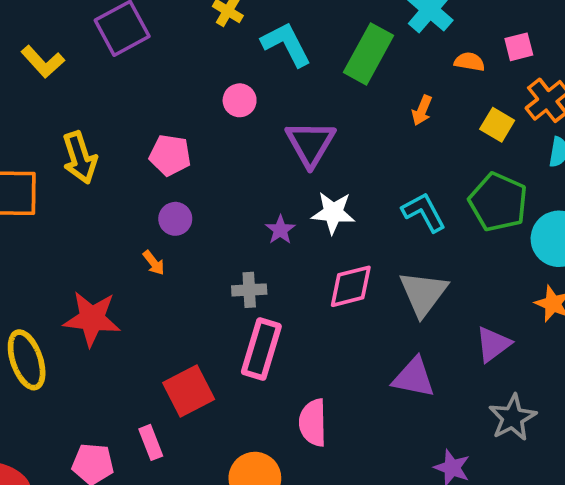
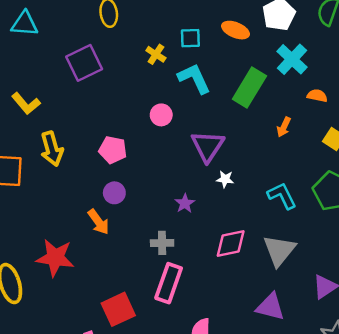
yellow L-shape: (43, 62) -> (26, 104), moved
white star: (333, 213) -> (225, 179), moved, size x0.6
orange arrow: (154, 263) -> (99, 222), size x1.5

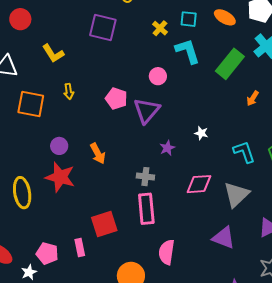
purple square: (84, 63) -> (103, 28), turned 32
purple triangle: (208, 146) -> (147, 111), moved
yellow arrow: (52, 149) -> (69, 91), size x0.6
purple circle: (114, 193) -> (59, 146), moved
pink rectangle: (169, 283) -> (146, 209), turned -32

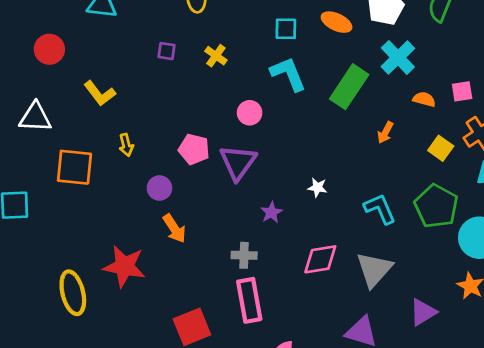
purple square: (103, 28) -> (166, 51), size x0.5
yellow cross: (160, 28) -> (216, 56), moved
purple circle: (59, 146) -> (159, 188), moved

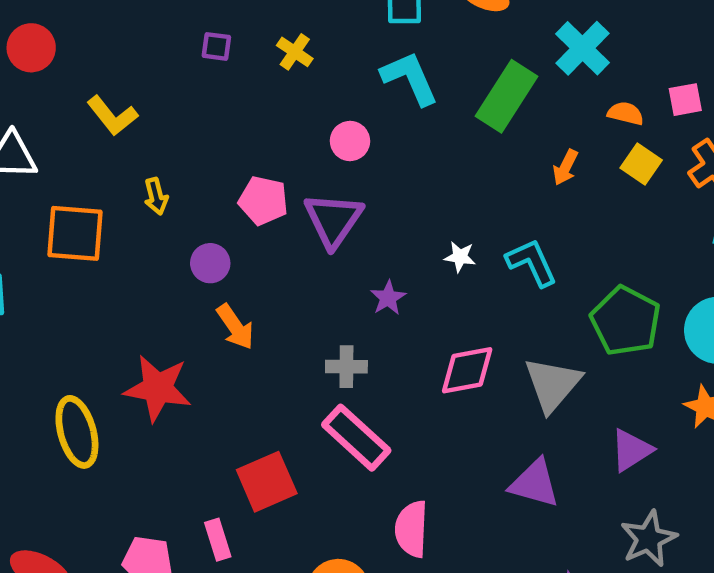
yellow square: (441, 148) -> (641, 164), moved
green pentagon: (436, 206) -> (626, 321), moved
cyan L-shape: (380, 209) -> (532, 263), moved
pink rectangle: (249, 300) -> (356, 438), turned -36

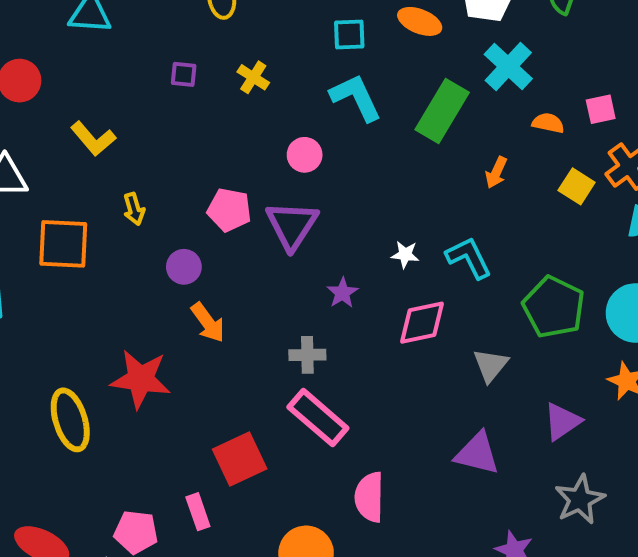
yellow square: (641, 164) -> (577, 186), moved
pink diamond: (467, 370) -> (422, 323), moved
gray triangle: (553, 384) -> (491, 365), size x0.7

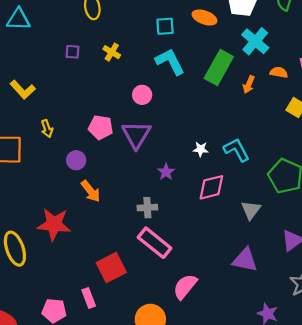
orange arrow: (496, 172) -> (249, 85), moved
pink semicircle: (369, 497) -> (185, 287), turned 40

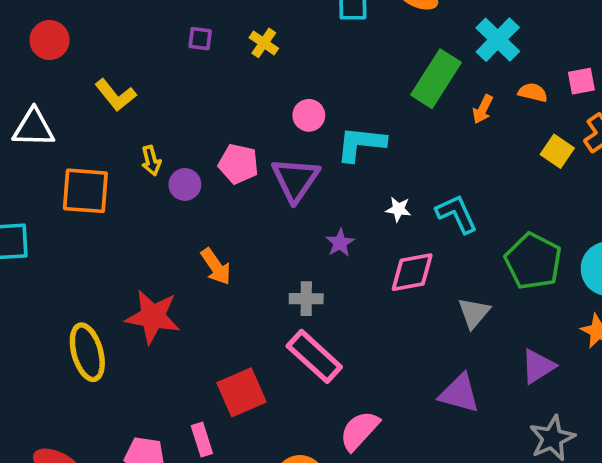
cyan L-shape: (170, 62) -> (361, 144), moved, turned -60
purple circle: (76, 160) -> (185, 184), moved

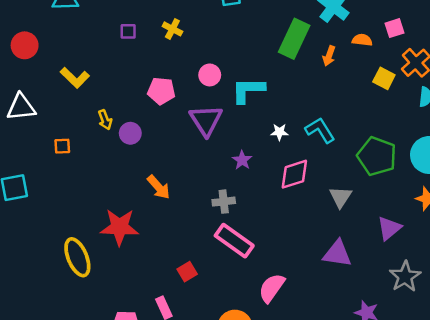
pink pentagon: (238, 164) -> (161, 91), moved
orange square: (85, 191) -> (62, 146), size x0.5
red square: (242, 392) -> (187, 272), size x0.6

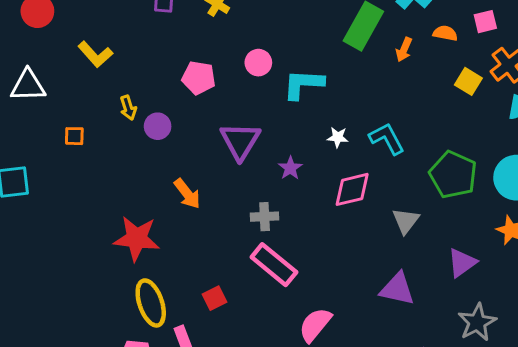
purple triangle: (206, 120) -> (240, 141), moved
yellow ellipse: (77, 257) -> (151, 303), moved

